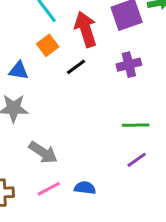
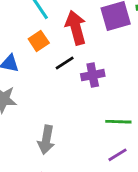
purple cross: (129, 65) -> (93, 75), moved
gray arrow: (43, 152) -> (46, 140), moved, turned 64

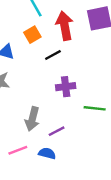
purple cross: (93, 75) -> (66, 87), moved
purple line: (117, 155) -> (57, 131), moved

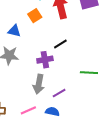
black line: (53, 55) -> (60, 44), moved
purple cross: (66, 87) -> (45, 60), moved

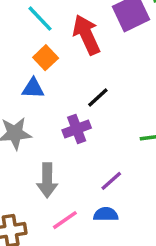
blue triangle: (14, 31) -> (33, 88), moved
gray arrow: (39, 84) -> (47, 180), moved

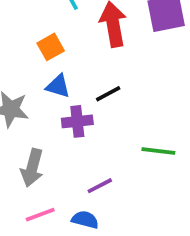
orange square: (46, 58) -> (51, 47), moved
blue triangle: (33, 88) -> (58, 86), moved

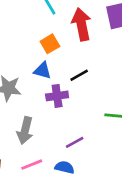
orange square: (51, 47) -> (50, 44), moved

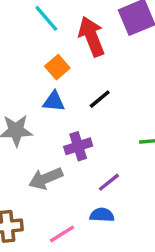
purple cross: (57, 96) -> (78, 146), moved
gray arrow: (25, 130) -> (46, 178), turned 64
pink line: (32, 165) -> (62, 234), moved

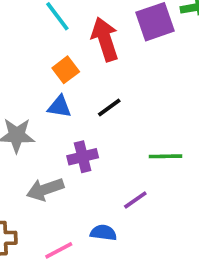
purple line: (109, 182) -> (135, 200), moved

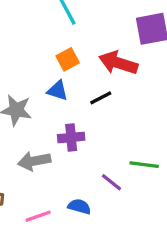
red arrow: (105, 39) -> (118, 63), moved, turned -63
green line: (166, 156) -> (144, 165), moved
purple line: (135, 200) -> (111, 182), turned 65

